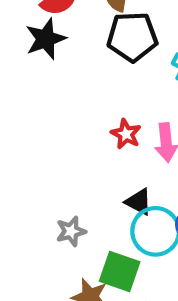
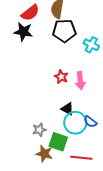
black star: (46, 39) -> (23, 32), turned 30
gray star: (71, 231) -> (39, 130), moved

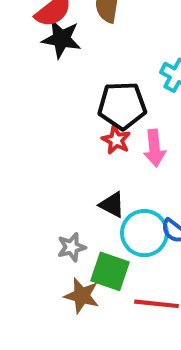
black pentagon: (64, 31) -> (122, 106), moved
black star: (23, 32) -> (61, 39), moved
black triangle: (67, 109) -> (112, 205), moved

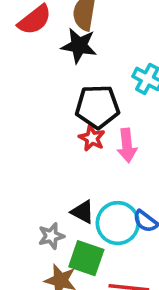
black star: (61, 39) -> (79, 46), moved
black triangle: (112, 205) -> (83, 212), moved

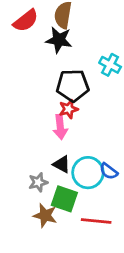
red star: (92, 138) -> (69, 109), turned 30
pink arrow: (127, 145) -> (60, 127), moved

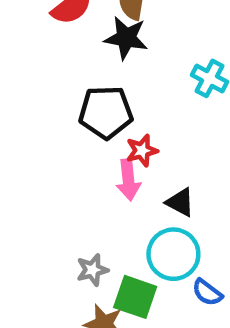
black pentagon: (73, 86) -> (106, 112), moved
black triangle: (62, 164) -> (180, 202), moved
blue semicircle: (109, 171) -> (207, 292), moved

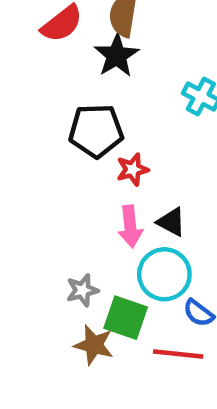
black star: (126, 38) -> (117, 55), turned 30
pink arrow: (128, 180) -> (130, 226), moved

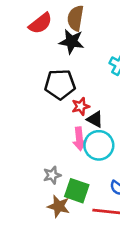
black star: (117, 55) -> (72, 42), turned -30
black triangle: (171, 222) -> (95, 119), moved
cyan circle: (164, 274) -> (99, 145), moved

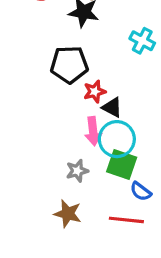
gray star: (52, 175) -> (77, 171), moved
green square: (77, 191) -> (122, 164), moved

